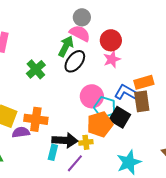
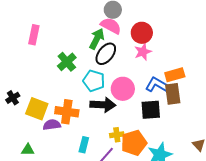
cyan pentagon: (105, 107) -> (94, 81), moved
black square: (120, 117) -> (151, 110), turned -35
orange pentagon: (100, 124) -> (134, 143), moved
black arrow: (65, 140) -> (103, 105), moved

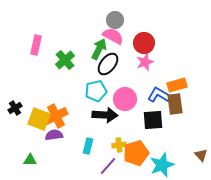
green cross: (67, 62) -> (65, 60), moved
cyan pentagon: (94, 81) -> (96, 91), turned -30
orange cross: (67, 112) -> (56, 116), moved, turned -35
cyan rectangle: (84, 145) -> (88, 146), moved

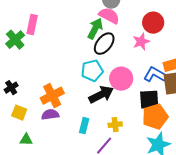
red circle: (144, 43) -> (153, 23), moved
green cross: (65, 60) -> (15, 40), moved
black arrow: (105, 115) -> (101, 95), turned -30
yellow square: (39, 119) -> (19, 113), moved, size x0.7
orange pentagon: (136, 153) -> (155, 117), moved

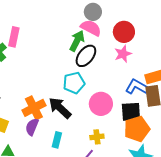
red circle: (153, 23) -> (124, 32), moved
pink circle: (121, 79) -> (101, 104), moved
black arrow: (101, 95) -> (60, 108), moved, turned -110
purple semicircle: (50, 115) -> (32, 127), turned -60
cyan rectangle: (84, 126) -> (57, 140), moved

